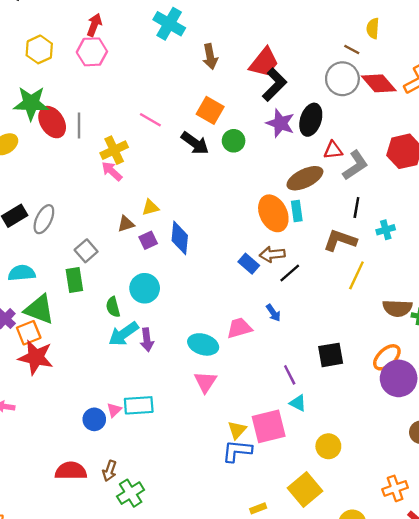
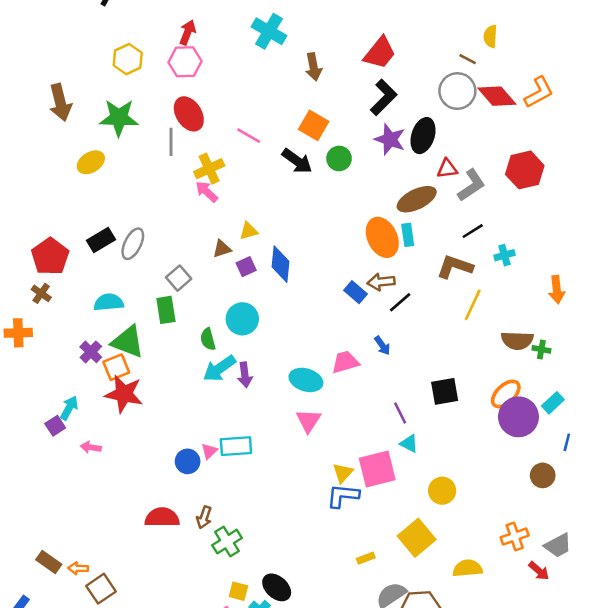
red trapezoid: (264, 62) -> (380, 53), moved
red ellipse: (52, 122) -> (189, 114), moved
black line: (356, 207) -> (473, 231), turned 48

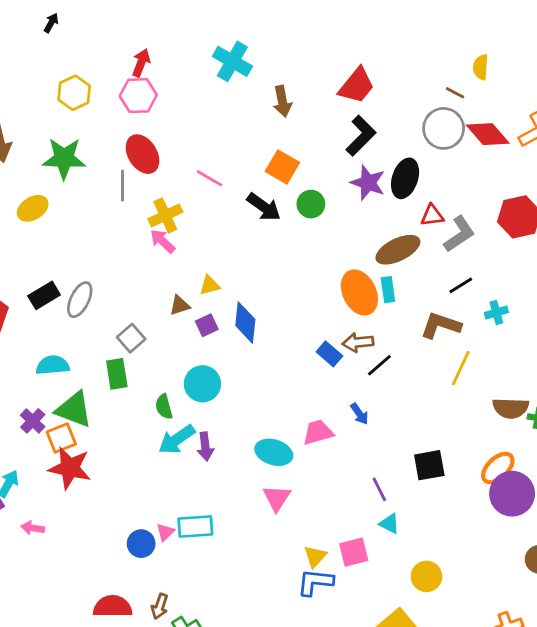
pink square: (377, 469) -> (354, 552), size x0.7

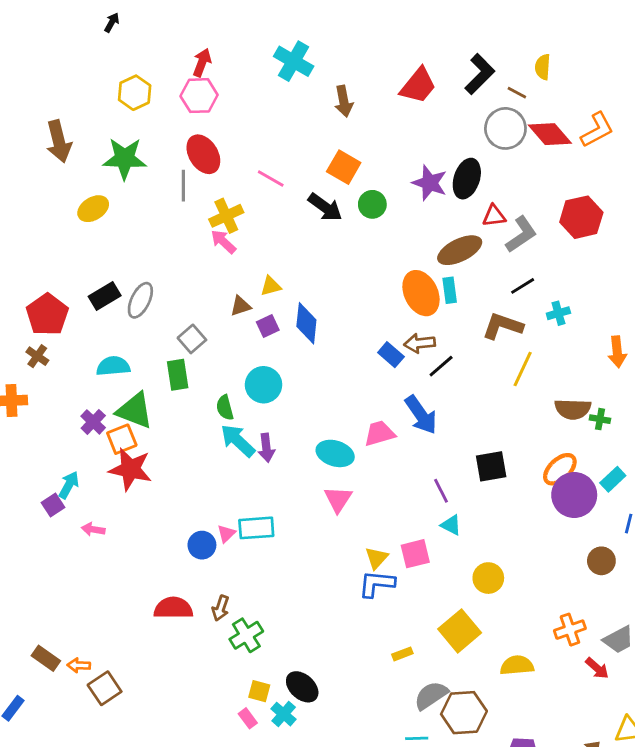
black L-shape: (361, 136) -> (480, 74), moved
blue arrow: (359, 414) -> (421, 415), size x1.8
cyan arrow: (177, 439) -> (238, 441), turned 78

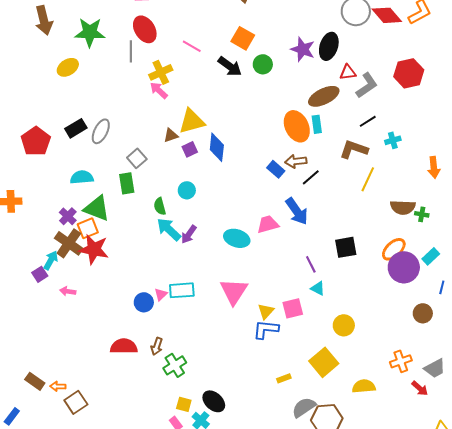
yellow triangle: (271, 286) -> (192, 121), size x1.8
brown cross: (37, 356) -> (69, 243), moved, size x1.8
cyan circle: (264, 385) -> (187, 190), size x0.7
purple arrow: (266, 448) -> (189, 234), turned 42
pink triangle: (338, 499) -> (234, 291), moved, size x1.4

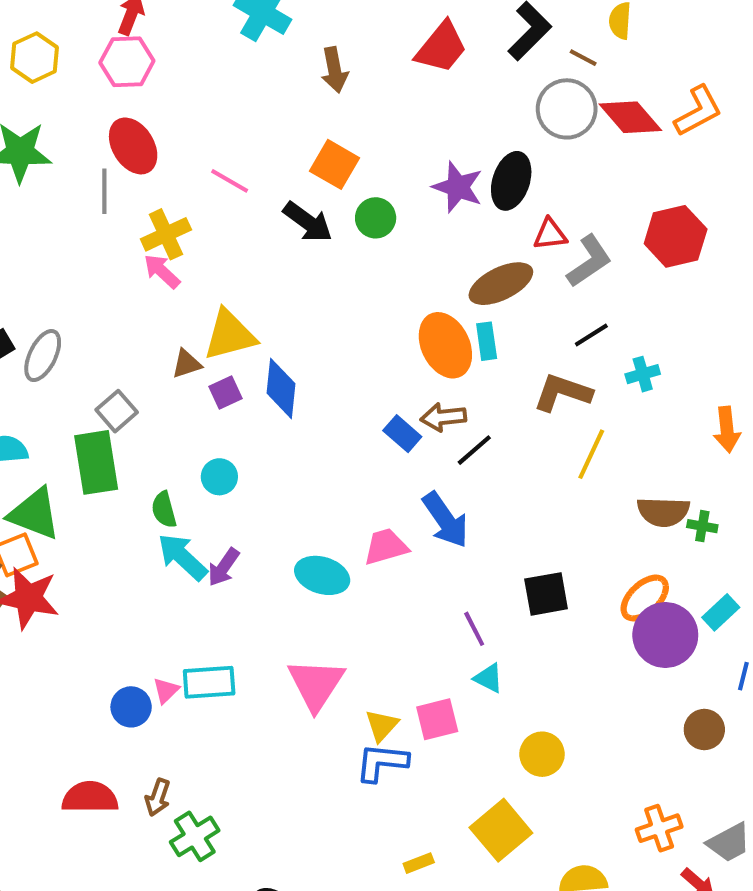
green rectangle: (127, 183) -> (96, 462), size x1.4

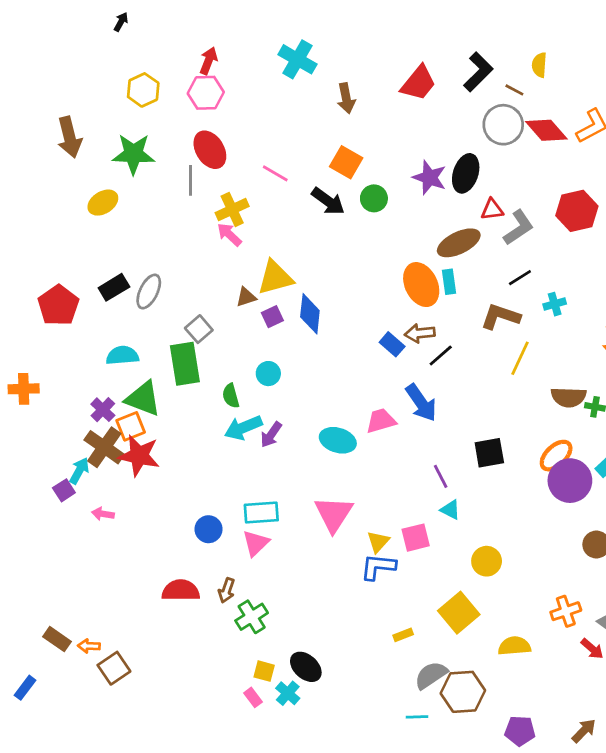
cyan arrow: (182, 557) -> (243, 428), turned -66
pink triangle: (166, 690) -> (256, 543), moved, size x1.5

